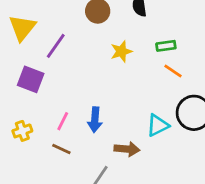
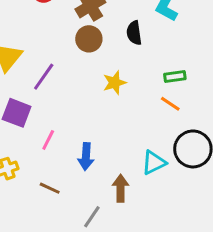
green rectangle: (166, 46) -> (175, 77), moved
pink line: (63, 121) -> (48, 140), moved
brown arrow: (127, 149) -> (121, 188), turned -95

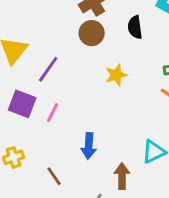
pink line: (48, 140) -> (53, 113), moved
brown line: (50, 188) -> (54, 176), turned 30

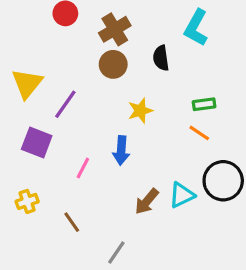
pink line: (53, 113) -> (83, 168), moved
blue arrow: (89, 146) -> (121, 150), moved
brown arrow: (122, 176) -> (147, 201), moved, turned -140

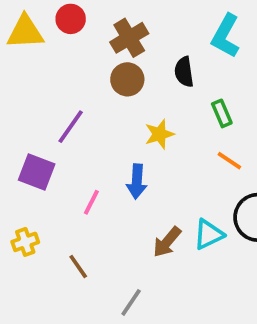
yellow triangle: (27, 84) -> (25, 32), moved, turned 48
green rectangle: (204, 104) -> (222, 113), moved, turned 75

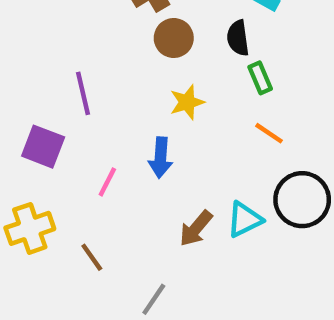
black semicircle: (184, 72) -> (238, 38), moved
brown circle: (127, 79) -> (174, 38), moved
purple line: (71, 127) -> (83, 93), turned -48
yellow cross: (25, 242) -> (30, 228), size x1.5

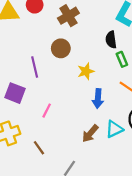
brown circle: (174, 38) -> (61, 48), moved
blue arrow: (160, 158) -> (98, 99), moved

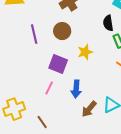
purple line: (35, 67) -> (34, 34), moved
purple square: (15, 93) -> (58, 64), moved
blue arrow: (98, 99) -> (76, 89), moved

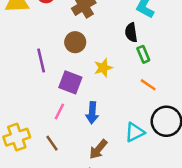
purple line: (34, 34) -> (41, 60), moved
brown arrow: (89, 109) -> (98, 149), moved
brown line: (42, 122) -> (52, 143), moved

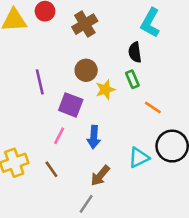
brown circle: (75, 42) -> (86, 70), moved
green rectangle: (143, 54) -> (132, 79), moved

